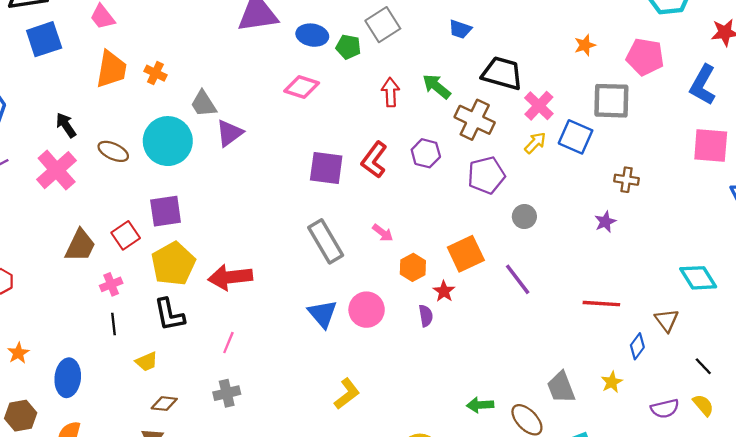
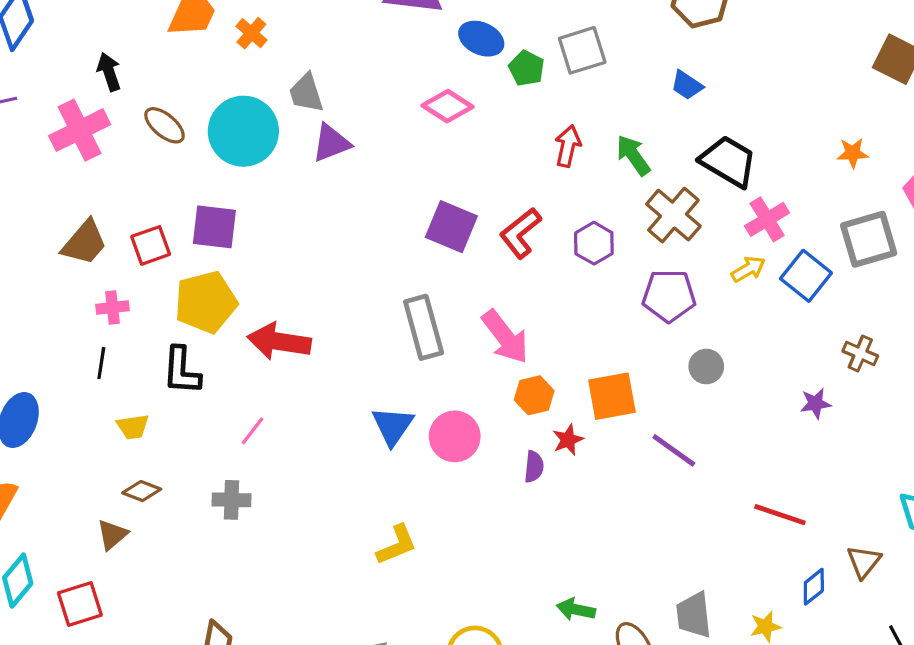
gray square: (611, 101) -> (869, 239), turned -33
pink arrow: (383, 233) -> (505, 337), size x1.8
purple line: (518, 279) -> (674, 450), turned -32

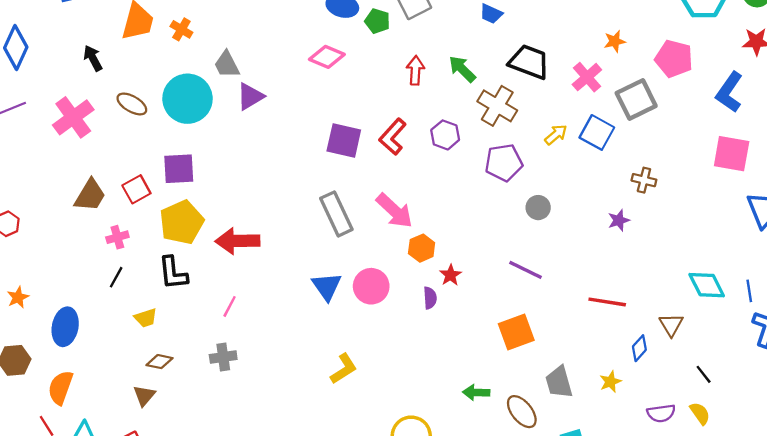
black arrow: (109, 72) -> (93, 58), moved
pink cross: (767, 219) -> (587, 77), moved
black line: (101, 363) -> (116, 277), turned 30
orange square: (612, 396) -> (516, 332), moved

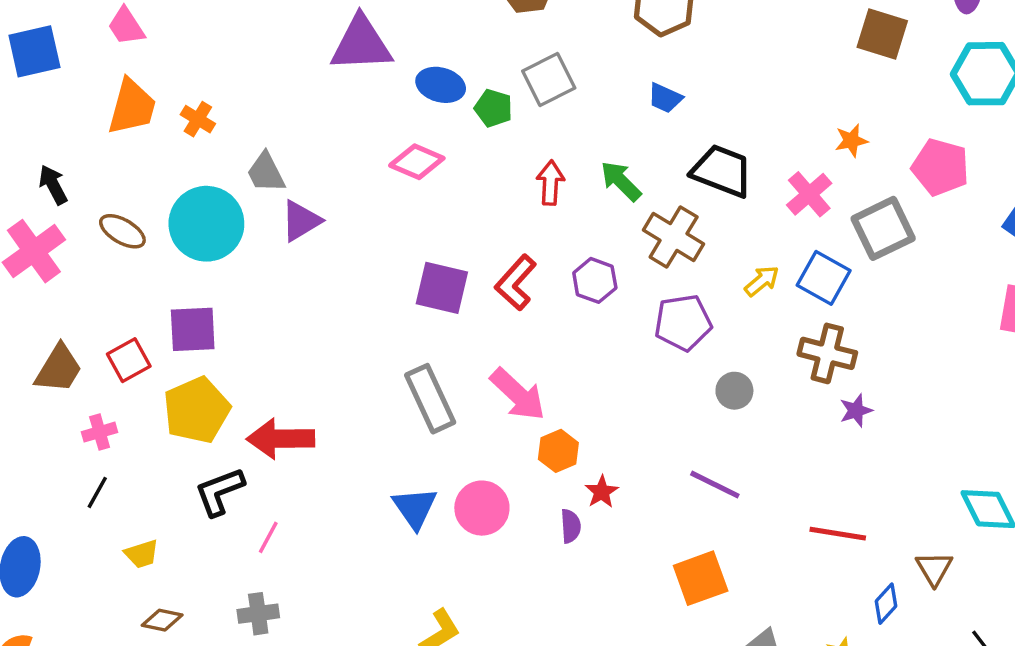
black arrow: (93, 58) -> (53, 185), moved
brown cross: (644, 180) -> (827, 353), moved, size x1.5
black L-shape: (173, 273) -> (220, 492), moved, turned 75

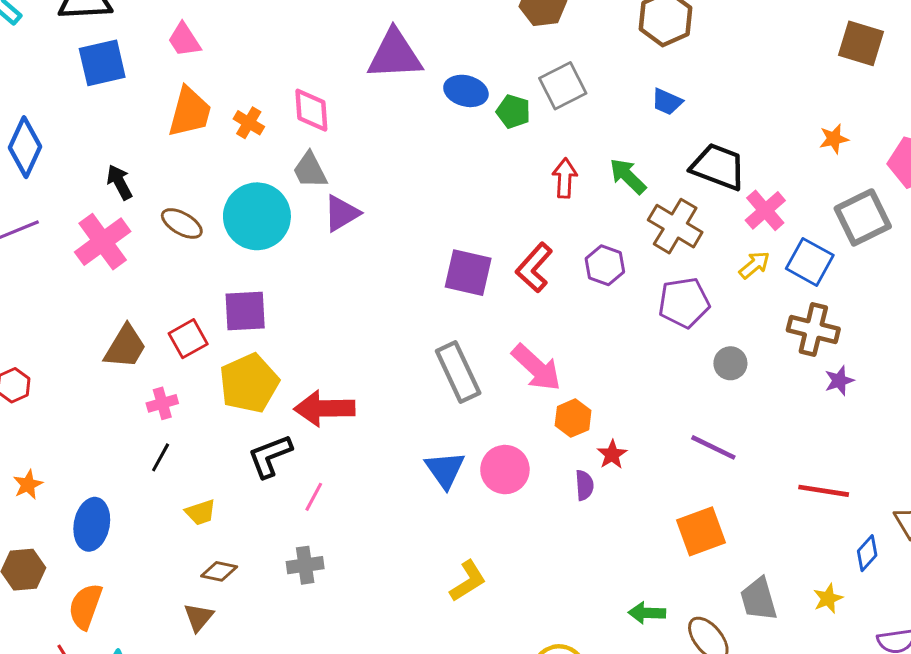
pink diamond: (417, 162) -> (311, 110), moved, turned 63
pink cross: (809, 194) -> (765, 210), moved

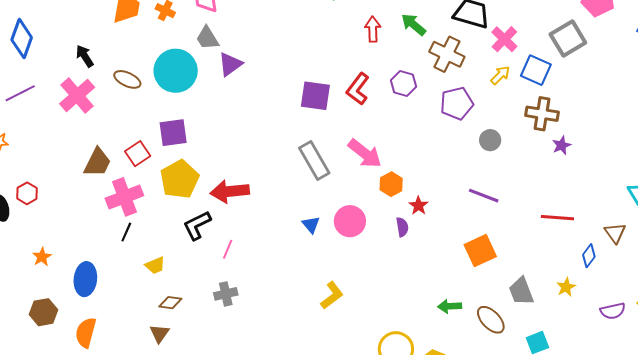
pink cross: (162, 403) -> (124, 197), size x1.8
blue triangle: (445, 470) -> (311, 225), size x0.7

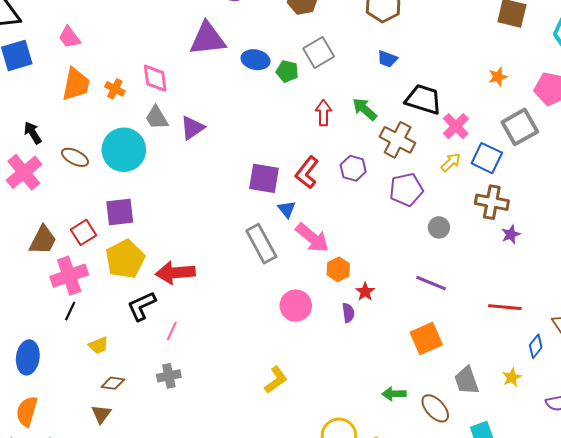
purple triangle: (230, 64) -> (192, 128), moved
blue triangle: (311, 225) -> (287, 209), moved

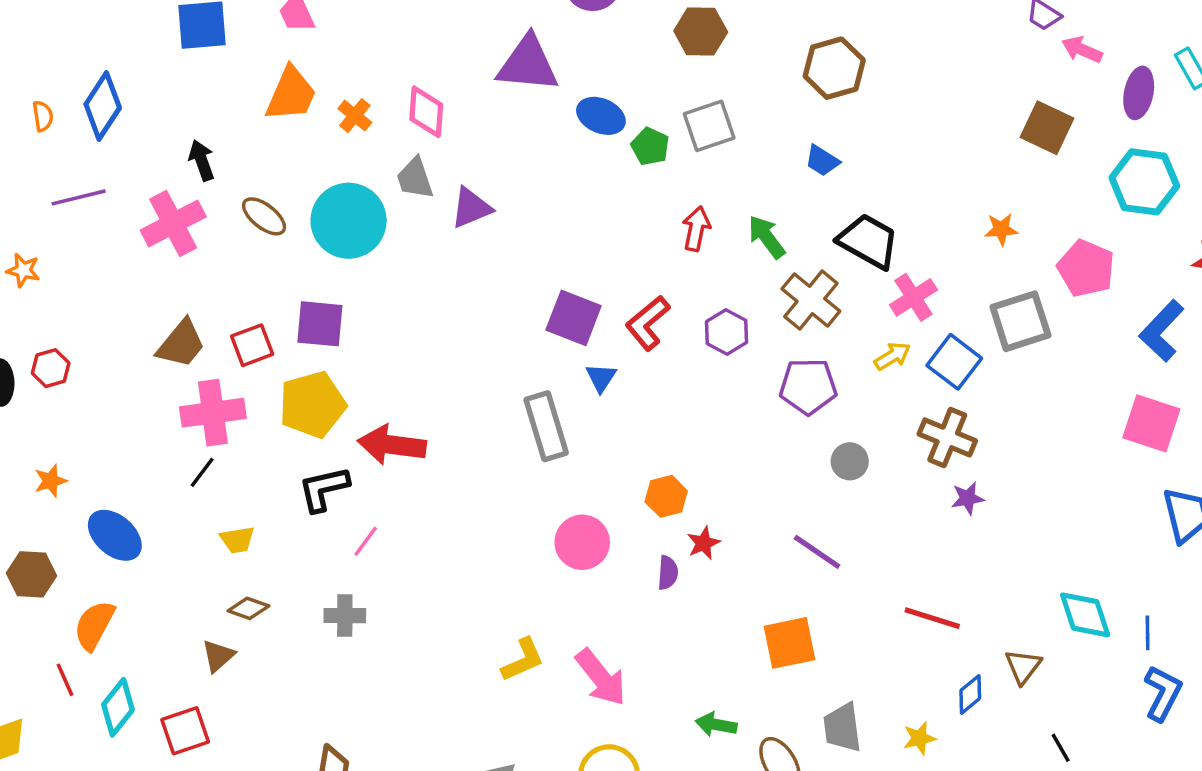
pink arrow: (312, 238) -> (601, 677), moved
blue ellipse: (28, 357) -> (115, 535), turned -68

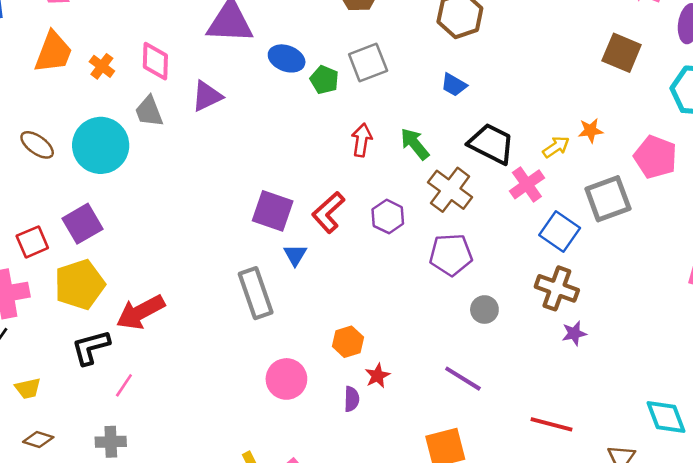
purple triangle: (471, 208) -> (207, 96), moved
purple square: (320, 324) -> (83, 224), turned -33
yellow arrow: (892, 356) -> (556, 147), moved
red arrow: (392, 445) -> (140, 312), turned -33

